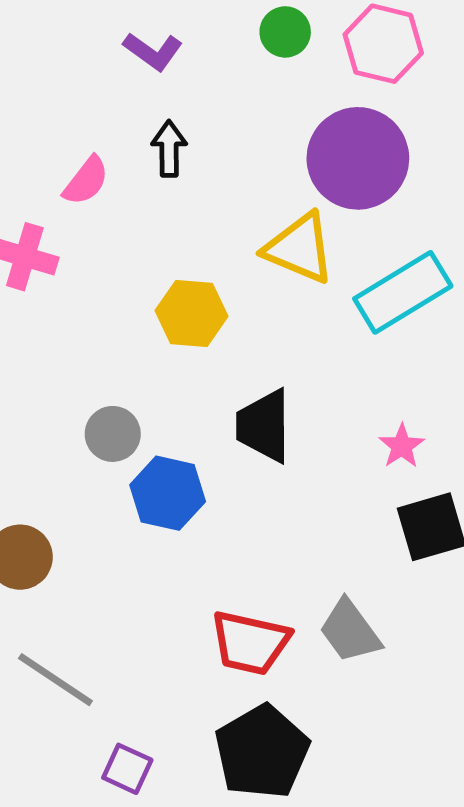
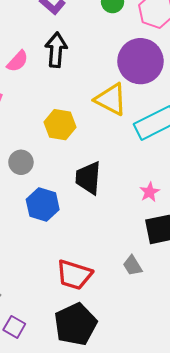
black arrow: (169, 149) -> (56, 50), size x1.4
gray circle: (113, 434) -> (21, 162), moved
gray trapezoid: (350, 631) -> (133, 266), moved, size x0.7

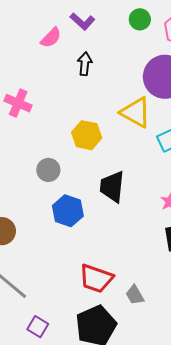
black arrow: (56, 50) -> (85, 64), size x0.7
pink semicircle: (18, 61) -> (51, 38), moved
gray trapezoid: (133, 266) -> (135, 295), moved

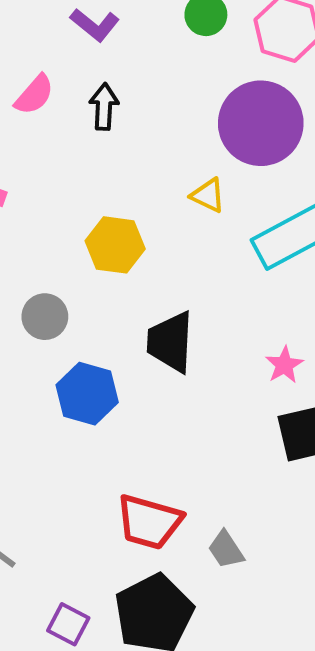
pink semicircle: (51, 38) -> (34, 95), moved
yellow triangle: (136, 112) -> (208, 195), size x0.6
purple square: (38, 327) -> (68, 624), moved

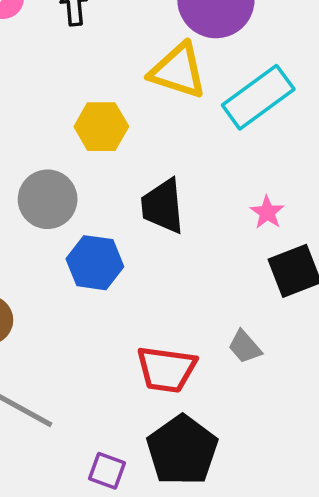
yellow triangle: (208, 195) -> (178, 71), size x1.8
gray circle: (45, 317) -> (48, 199), size x1.4
gray trapezoid: (226, 550) -> (245, 347), moved

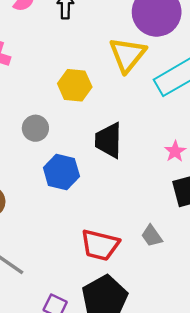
yellow triangle: (178, 71) -> (127, 55), turned 45
gray circle: (48, 199) -> (35, 128), size x0.7

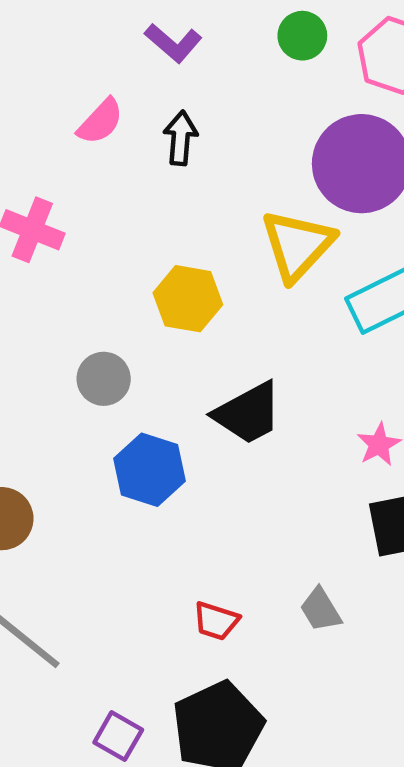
black trapezoid: (109, 140) -> (248, 413), turned -123
red trapezoid: (100, 245) -> (216, 621), size x0.6

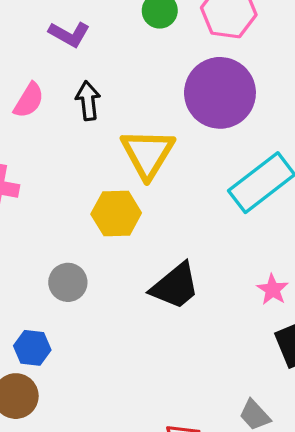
yellow triangle: (297, 245) -> (148, 153), moved
blue hexagon: (149, 470) -> (32, 348), moved, size x0.7

